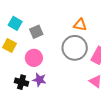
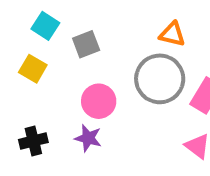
pink circle: (34, 58) -> (99, 101), moved
black cross: (21, 82) -> (33, 141), moved, turned -32

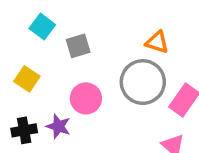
yellow square: (33, 69) -> (27, 79), moved
purple star: (88, 138) -> (58, 126), moved

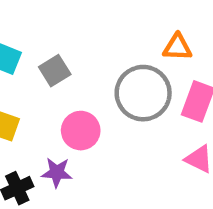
orange triangle: (157, 42) -> (177, 47), moved

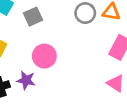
gray circle: (143, 93) -> (85, 13), moved, size x0.6

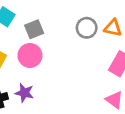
pink circle: (44, 56) -> (30, 55), moved

